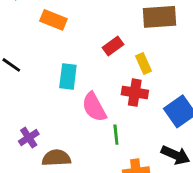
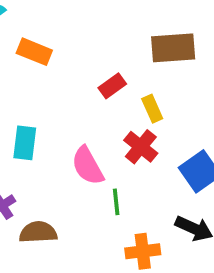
cyan rectangle: (68, 77) -> (25, 143), moved
red cross: (135, 93) -> (141, 147), turned 30

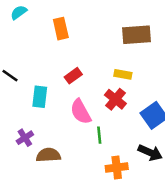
orange rectangle: (34, 52) -> (61, 29), moved, turned 55
red rectangle: (112, 86) -> (73, 76), moved
yellow rectangle: (152, 109) -> (123, 74), turned -56

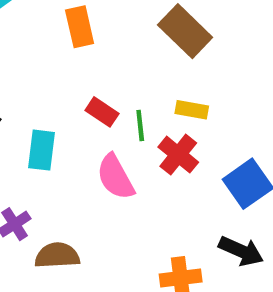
brown rectangle: (137, 35) -> (185, 31), moved, turned 48
red rectangle: (73, 76) -> (102, 112), turned 70
green line: (99, 135) -> (140, 125), moved

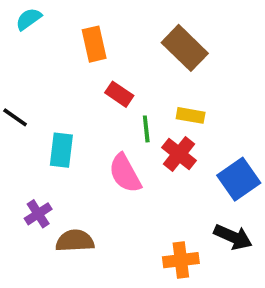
red rectangle: (102, 112) -> (119, 94), moved

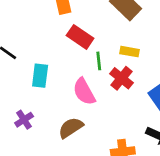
red rectangle: (119, 94) -> (80, 37), size x1.4
brown semicircle: (75, 241) -> (71, 128), moved, turned -30

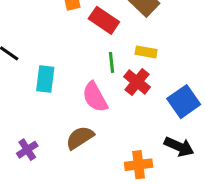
red rectangle: (80, 37) -> (104, 20), moved
purple cross: (24, 120) -> (27, 150), moved

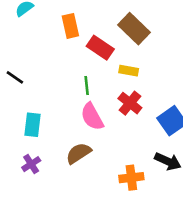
yellow rectangle: (146, 52) -> (129, 71), moved
green line: (111, 62) -> (87, 86), moved
cyan rectangle: (45, 79) -> (32, 125), moved

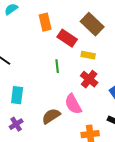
pink semicircle: (92, 117) -> (73, 104), moved

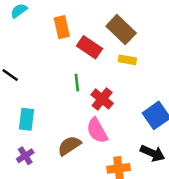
yellow rectangle: (88, 55) -> (127, 60), moved
red cross: (89, 79) -> (102, 99), moved

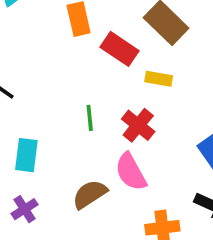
yellow rectangle: (127, 60) -> (159, 79), moved
green line: (77, 83) -> (90, 118), moved

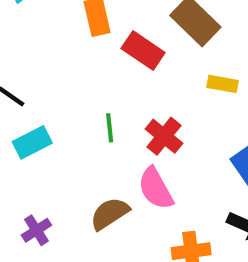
yellow rectangle: (159, 79) -> (222, 84), moved
cyan rectangle: (26, 155) -> (32, 142), moved, turned 56

